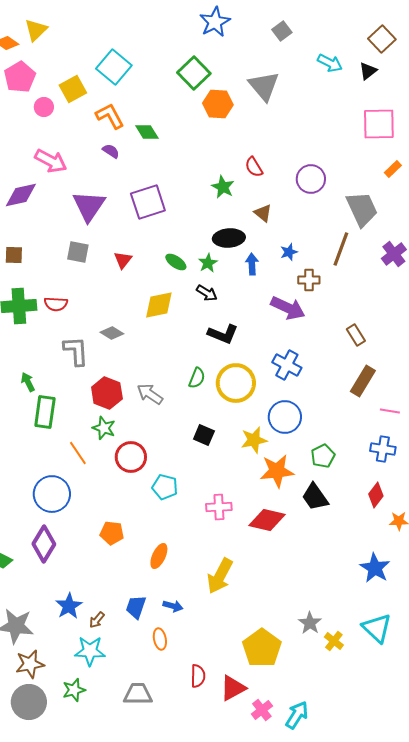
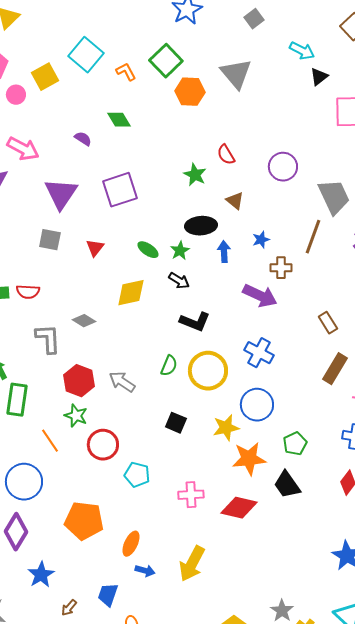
black triangle: (368, 71) -> (319, 77), moved
orange L-shape: (110, 116) -> (126, 72), moved, size x0.7
orange pentagon: (112, 533) -> (84, 521), size x1.6
blue star: (69, 606) -> (41, 575), moved
blue arrow: (173, 606) -> (145, 571), moved

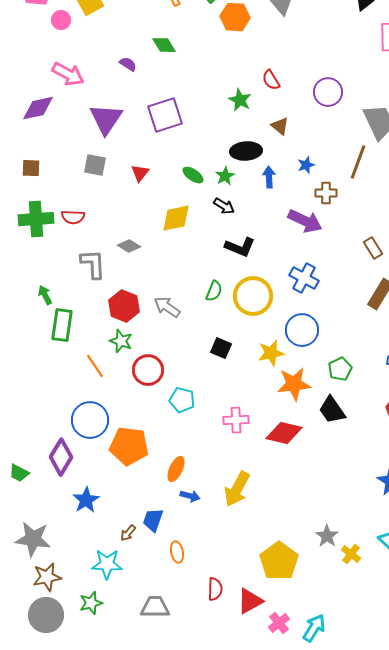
blue circle: (24, 482) -> (90, 420), moved
brown arrow: (69, 608) -> (128, 533), moved

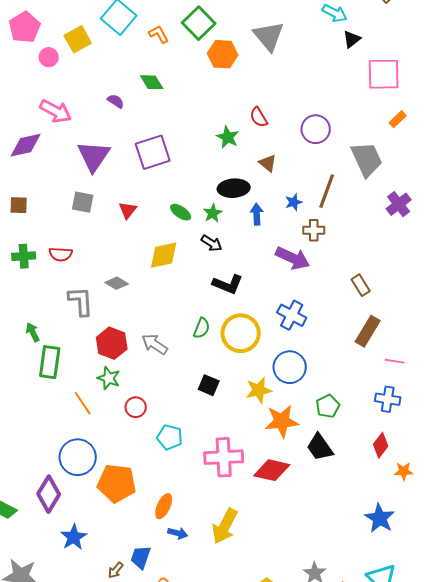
brown line: (358, 162) -> (327, 191), moved
green cross: (36, 219) -> (24, 256), size x0.7
red circle: (148, 370) -> (136, 407), size x0.7
pink cross: (236, 420) -> (224, 457), size x1.5

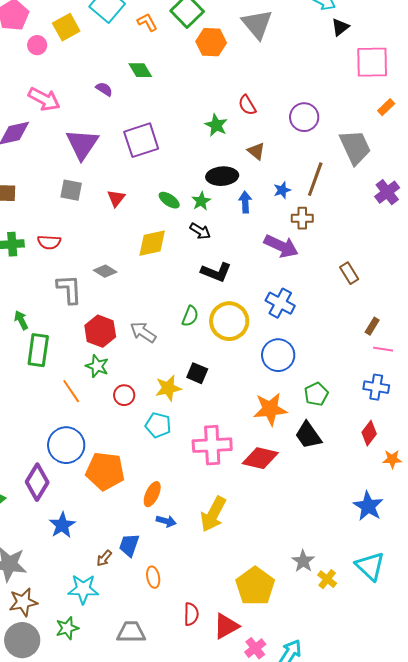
brown rectangle: (368, 331) -> (372, 326), moved, size x0.6
yellow star: (259, 390) -> (168, 388), moved

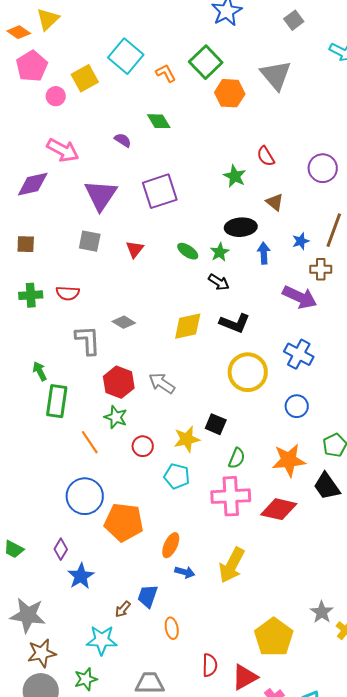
yellow diamond: (152, 243) -> (188, 326), moved
green semicircle: (190, 316) -> (237, 458), moved
blue circle: (278, 355) -> (297, 406), size x0.7
purple diamond: (37, 482) -> (61, 549), moved, size x0.6

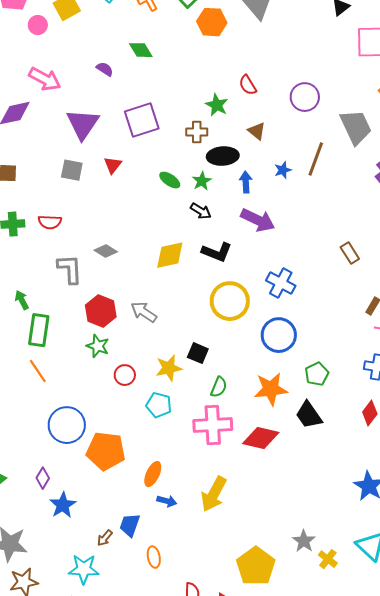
red triangle: (135, 249) -> (113, 165), moved
brown cross: (321, 269) -> (197, 132), moved
purple arrow: (300, 297) -> (258, 220), moved
blue circle: (297, 406) -> (279, 335), size x1.5
orange line: (90, 442) -> (38, 371), moved

